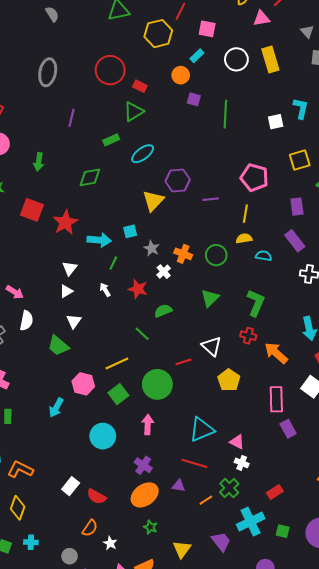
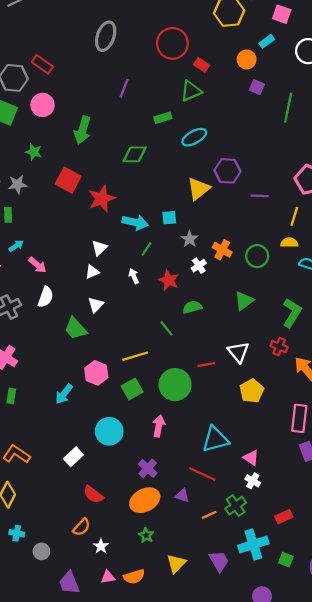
green arrow: (39, 162) -> (83, 130), size x1.4
white rectangle: (71, 486) -> (73, 457), moved
gray circle: (70, 556) -> (41, 551), moved

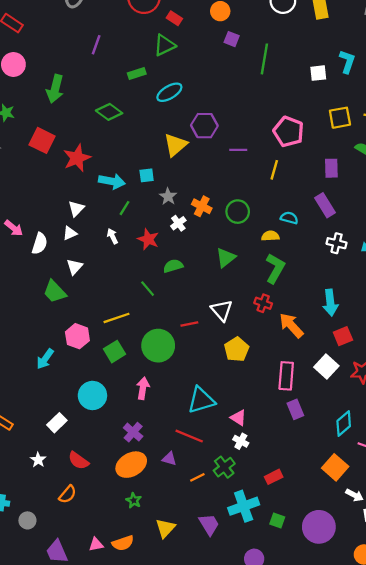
green diamond: (135, 154) -> (109, 112), turned 40
yellow semicircle: (289, 243) -> (270, 236), moved
white semicircle: (46, 297) -> (40, 244), moved
white star: (101, 546) -> (38, 460), moved

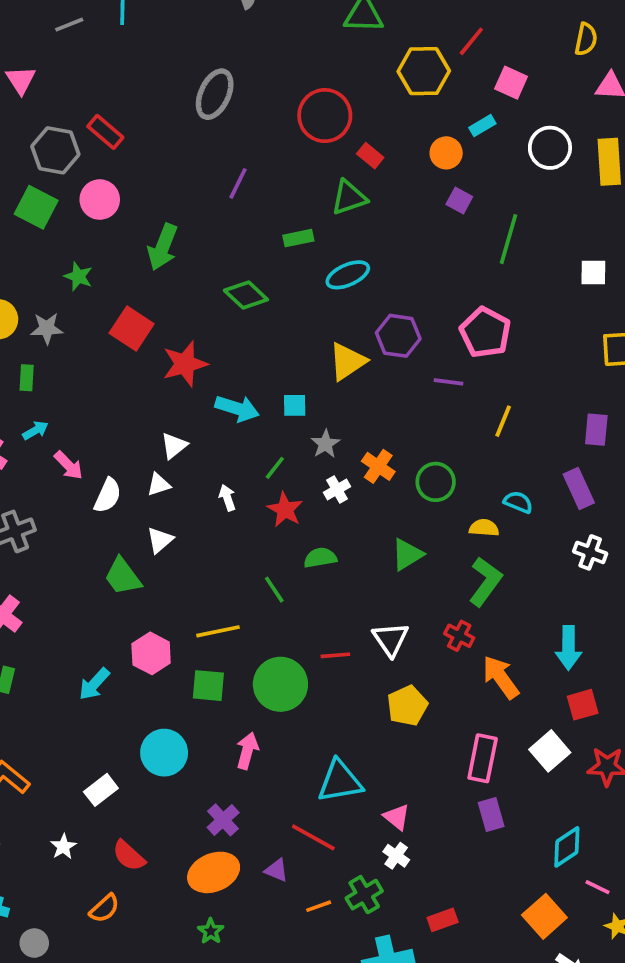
pink pentagon: (289, 132) -> (485, 332), moved
green line: (124, 208) -> (275, 468), moved
green square: (114, 352) -> (208, 686), turned 30

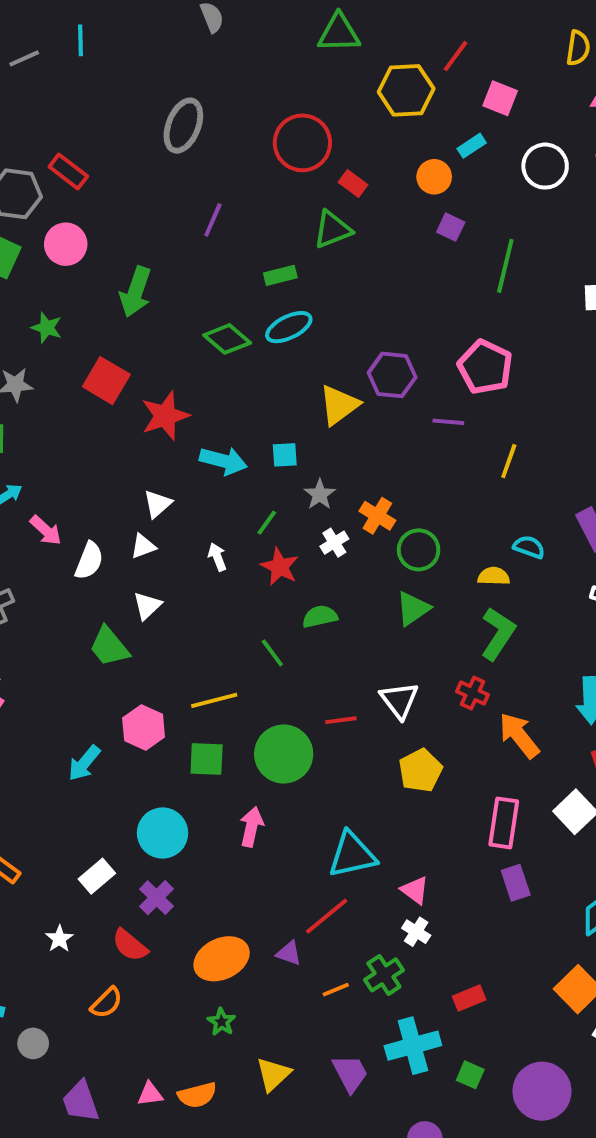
cyan ellipse: (348, 275) -> (289, 327), moved
green circle: (436, 482) -> (419, 550), moved
purple cross: (223, 820) -> (156, 898), moved
red line: (313, 837) -> (327, 916), turned -66

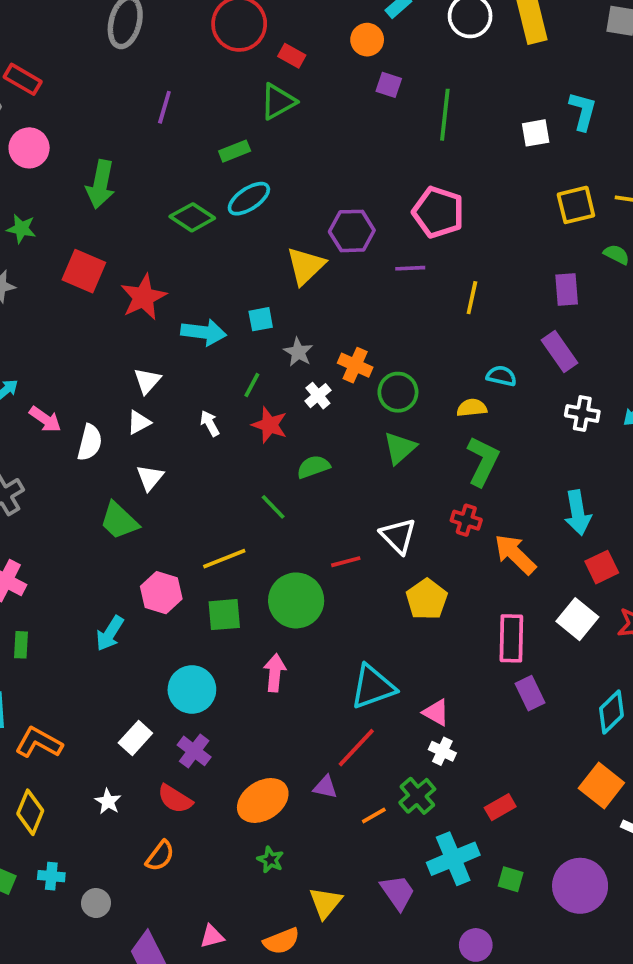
orange semicircle: (197, 1095) -> (281, 941), moved

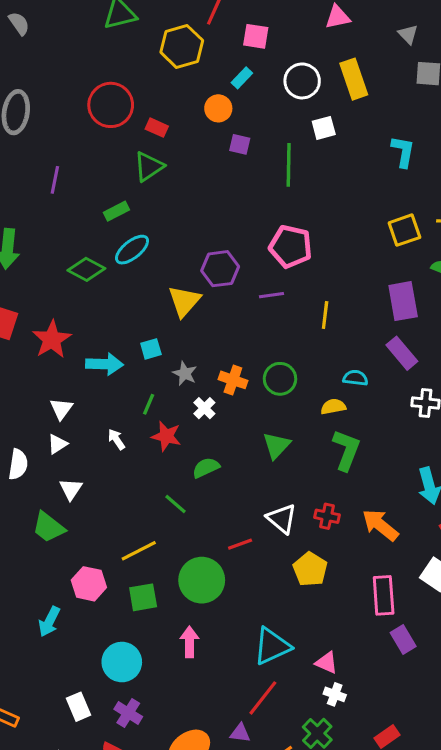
white square: (536, 133) -> (324, 128), moved
purple rectangle: (567, 289) -> (403, 301), size x1.4
green circle: (398, 392) -> (280, 379), moved
red cross: (466, 520) -> (327, 516), moved
white rectangle: (135, 738) -> (78, 707), turned -60

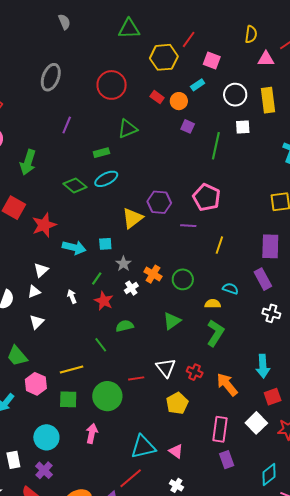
red rectangle: (157, 128) -> (157, 97), moved
green trapezoid: (49, 527) -> (17, 356), moved
pink triangle: (327, 663) -> (176, 451), moved

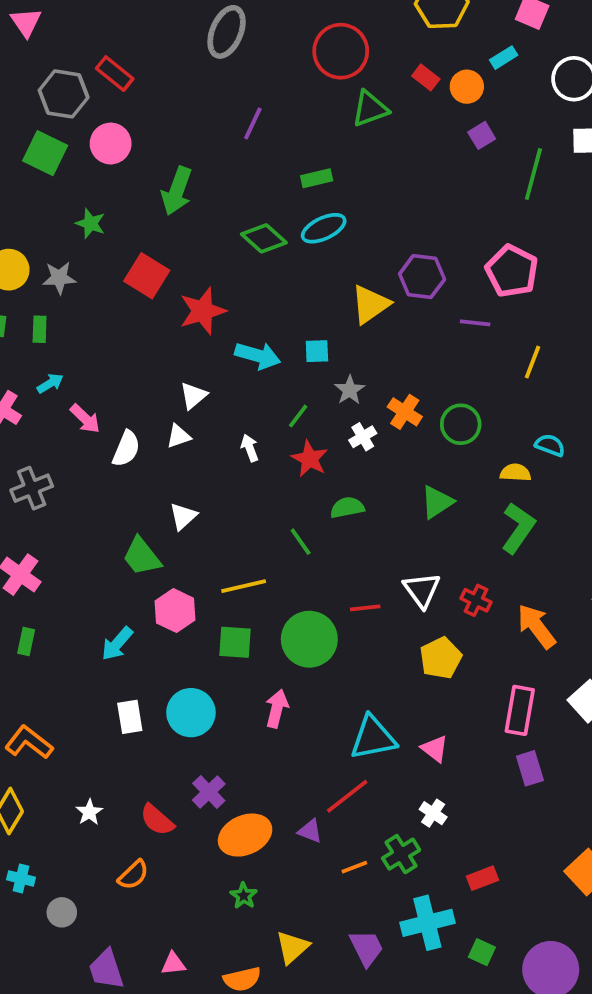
purple square: (188, 126) -> (482, 135), turned 32
green triangle: (128, 129) -> (370, 109), moved
white triangle: (37, 322) -> (183, 516), moved
white rectangle: (13, 460) -> (130, 717), moved
purple cross: (44, 470) -> (209, 792), moved

